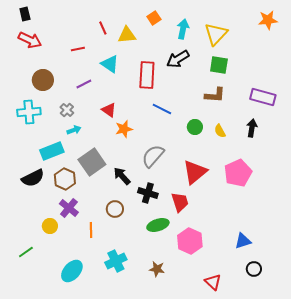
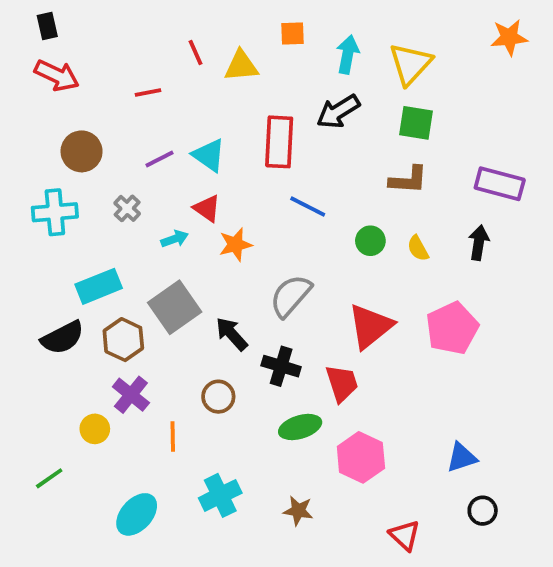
orange square: (154, 18) -> (292, 34), turned 32
cyan triangle: (110, 64) -> (209, 155), moved
cyan arrow: (74, 130) -> (175, 239), moved

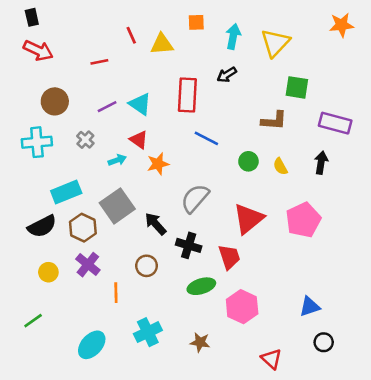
black arrow: (338, 111) -> (227, 75), size x0.7
green square: (416, 123) -> (297, 87), moved
yellow circle: (95, 429) -> (48, 272), moved

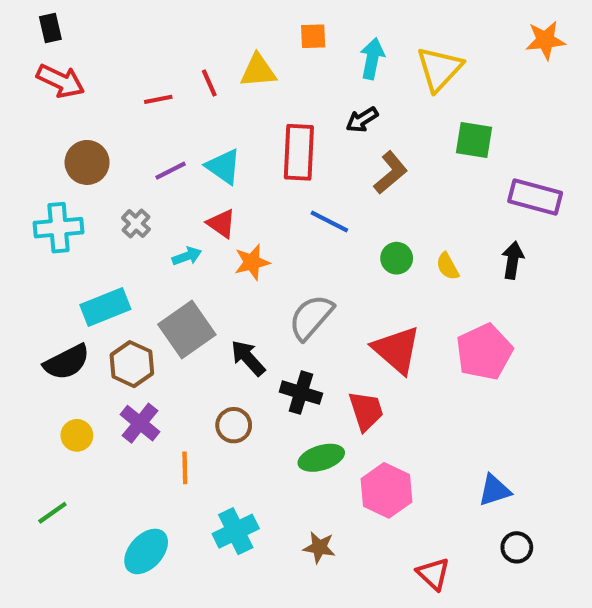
red line: (131, 35) -> (209, 83), moved
brown L-shape: (274, 121) -> (391, 173), moved, turned -44
red triangle: (248, 219) -> (397, 350), turned -40

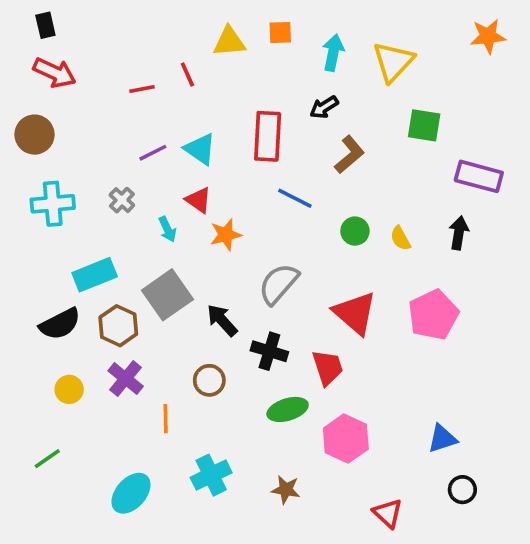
yellow triangle: (258, 71) -> (229, 42), moved
brown circle: (87, 162) -> (35, 135), moved
cyan arrow: (187, 256) -> (167, 229), turned 85

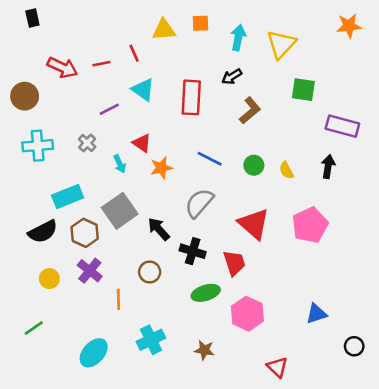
red arrow: (55, 73) -> (62, 67), moved
cyan triangle: (200, 149) -> (143, 90), moved
blue line: (295, 198) -> (210, 159), moved
black circle: (462, 490) -> (354, 346), moved

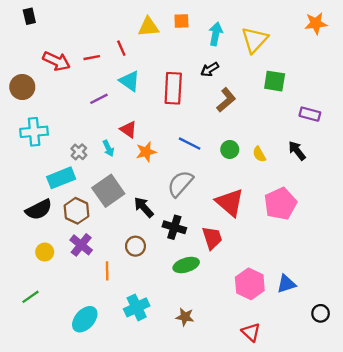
purple rectangle: (342, 126) -> (310, 114), size x0.7
gray cross: (87, 143) -> (79, 152), moved
black arrow: (328, 166) -> (297, 151), turned -48
pink hexagon: (247, 314) -> (250, 284), moved

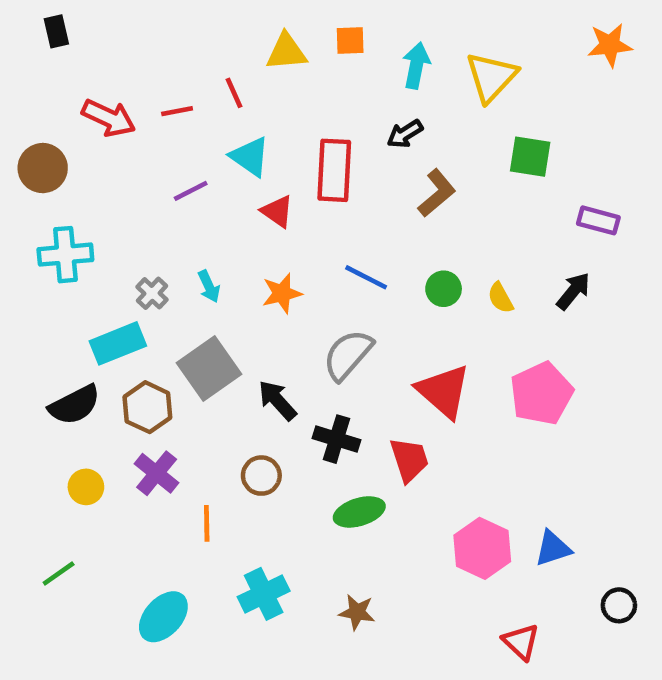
red triangle: (128, 129) -> (277, 211), moved
black arrow: (297, 151) -> (573, 291), turned 78
red triangle: (251, 332) -> (521, 642), moved

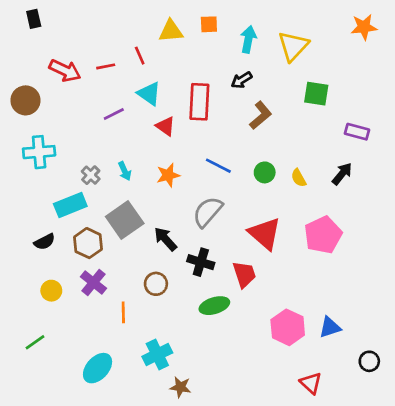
black semicircle: (75, 405) -> (45, 242), size x0.7
brown star: (357, 612) -> (180, 387), moved

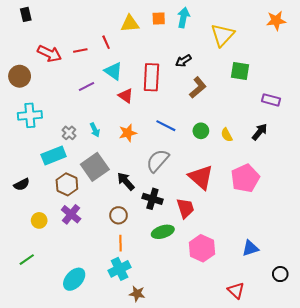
cyan arrow: (248, 39) -> (183, 17), moved
black semicircle: (45, 242) -> (22, 184), moved
orange line: (123, 312) -> (121, 243), moved
pink hexagon: (288, 327) -> (202, 248), moved

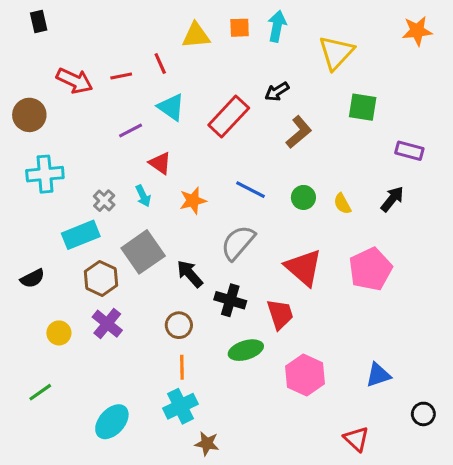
red rectangle: (151, 77) -> (229, 116), turned 40
red triangle: (126, 96) -> (160, 163), moved

